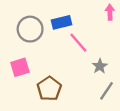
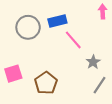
pink square: (20, 67) -> (13, 74), moved

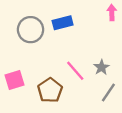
pink line: (73, 40) -> (75, 71), moved

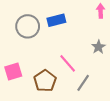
gray star: (101, 67) -> (99, 47), moved
gray line: (108, 93) -> (83, 83), moved

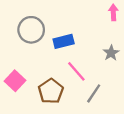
blue rectangle: (56, 20) -> (64, 41), moved
pink square: (13, 72) -> (15, 81), turned -30

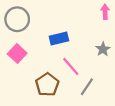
gray circle: (31, 30) -> (17, 19), moved
pink square: (15, 81) -> (17, 54), moved

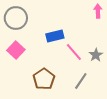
gray star: (103, 49) -> (96, 55), moved
pink line: (71, 66) -> (74, 52), moved

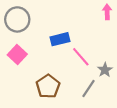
gray star: (96, 55) -> (105, 70), moved

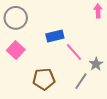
brown pentagon: (48, 86) -> (44, 79), turned 30

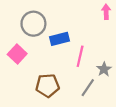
gray circle: (16, 18) -> (33, 24), moved
pink line: (74, 52) -> (80, 56), turned 54

